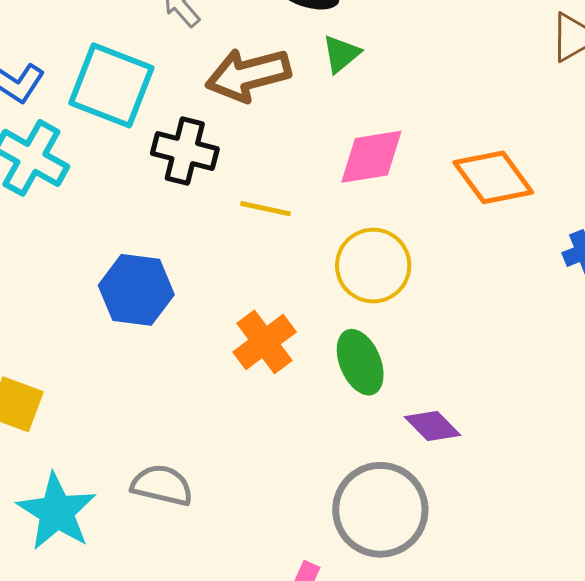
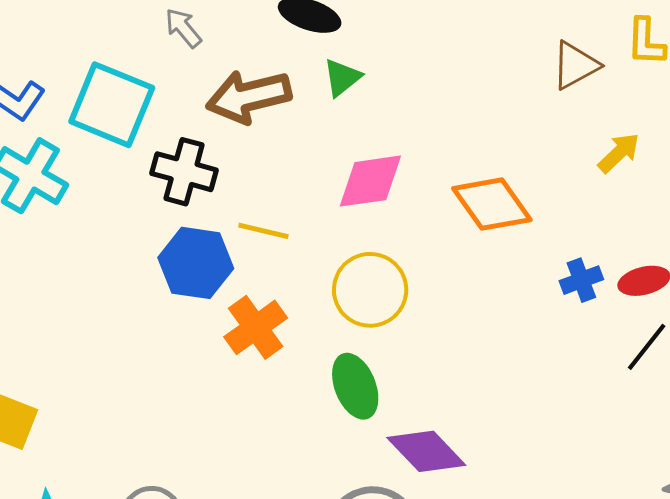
blue hexagon: (136, 290) -> (196, 263), moved
orange cross: (265, 342) -> (256, 327), moved
purple diamond: (432, 426) -> (426, 451), size x1.4

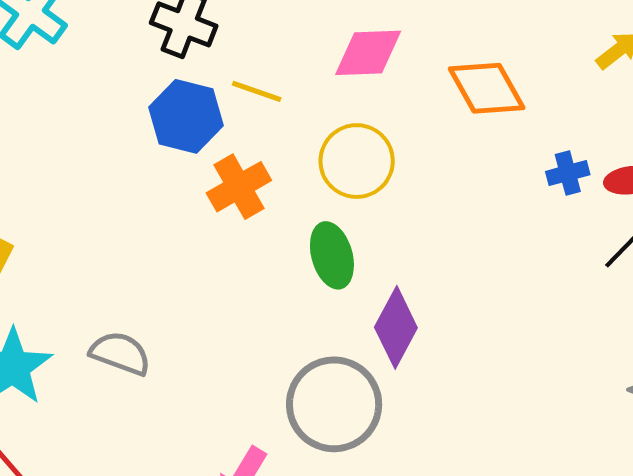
purple diamond: (426, 451) -> (396, 327), turned 66

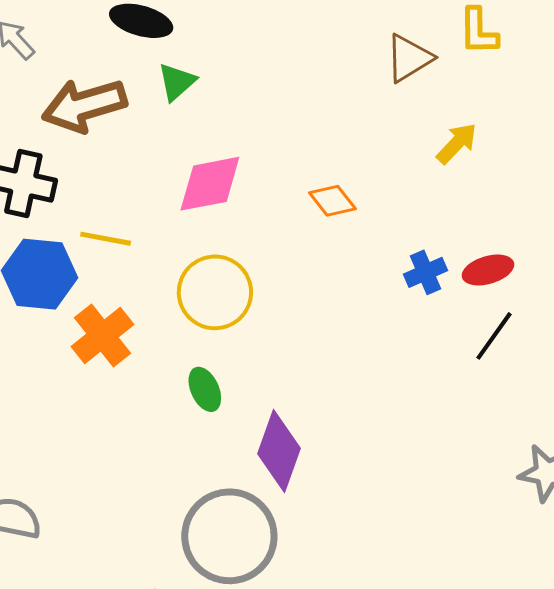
orange diamond: (487, 88) -> (332, 201), size x0.6
green ellipse: (332, 255) -> (205, 389), size x0.7

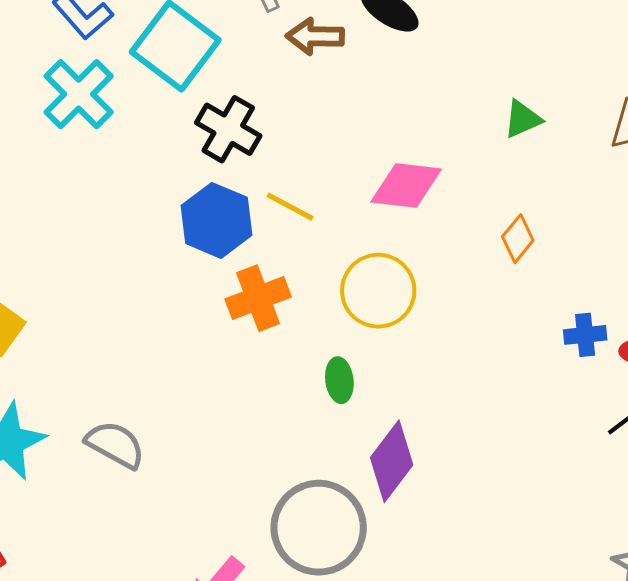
green triangle: (177, 82) -> (523, 119), moved
brown arrow: (84, 105) -> (315, 36), moved, size x0.7
orange diamond: (332, 201) -> (518, 239), turned 60

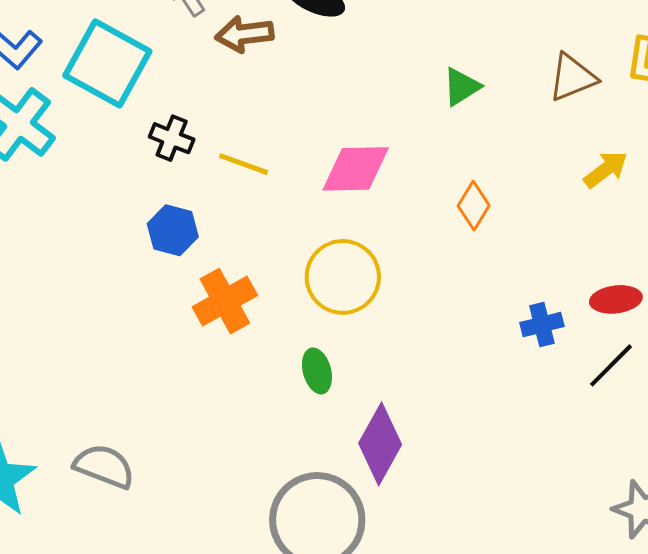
black cross: (228, 129) -> (172, 138), size x0.7
yellow line: (290, 207) -> (244, 164), moved
blue hexagon: (216, 220) -> (173, 230), size x0.7
blue cross: (585, 335) -> (542, 325), moved

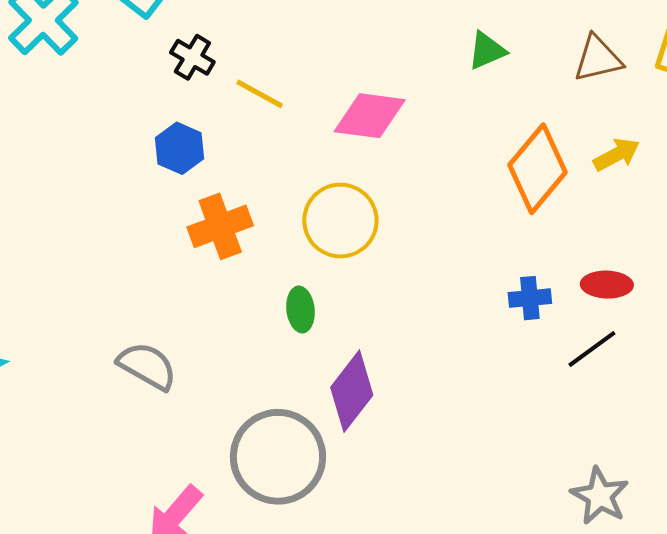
orange diamond: (474, 206) -> (538, 169), moved, size x1.8
gray semicircle: (104, 466) -> (147, 366), moved

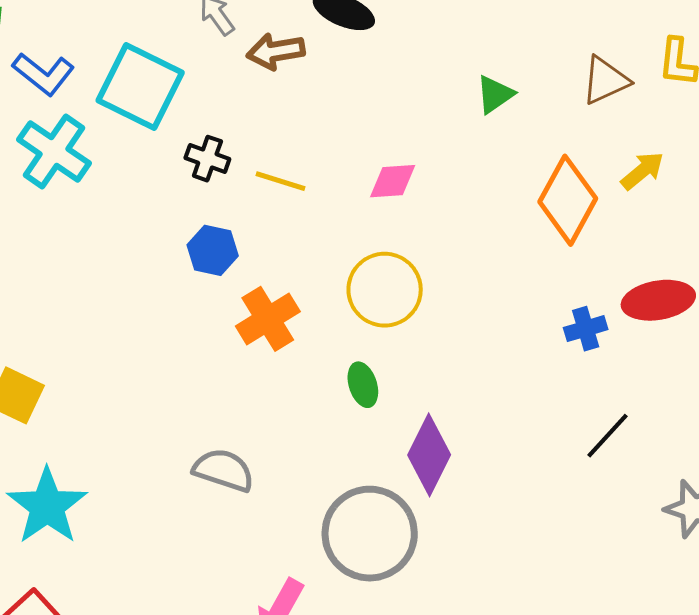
pink diamond: (370, 116) -> (393, 181), size x0.7
red ellipse: (607, 285) -> (658, 300), size x1.4
black line: (592, 349) -> (607, 436), moved

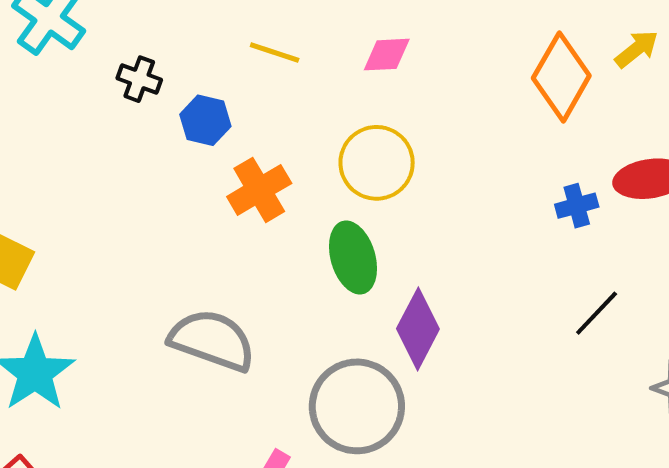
black cross: (207, 159) -> (139, 79), moved
green ellipse: (363, 385) -> (353, 257), size x1.6
gray semicircle: (224, 470) -> (212, 340), size x1.4

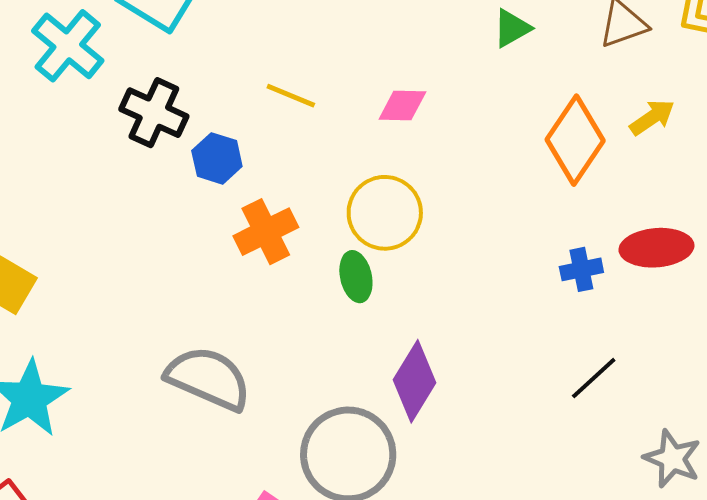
black cross: (139, 79) -> (154, 113), size x1.5
green ellipse: (353, 257) -> (356, 277), moved, size x0.7

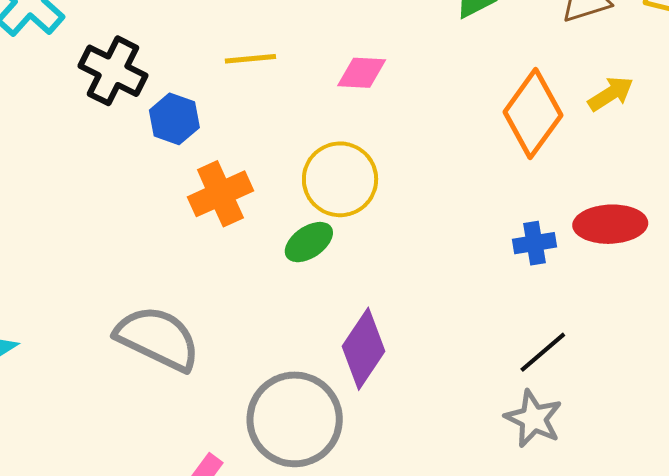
yellow line: (291, 96) -> (250, 59), turned -30
green ellipse: (356, 277) -> (309, 242), turned 66
gray star: (672, 459) -> (533, 419), moved

